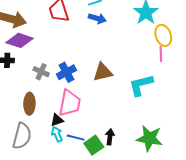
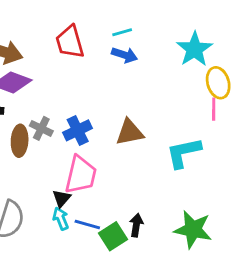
brown ellipse: (29, 104) -> (20, 141), moved
black triangle: (57, 120) -> (62, 198), turned -32

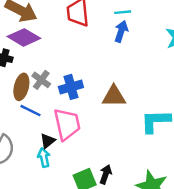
blue arrow: (125, 55) -> (121, 31), turned -100
pink trapezoid: (81, 175) -> (67, 124), turned -36
blue line: (87, 225) -> (30, 111), moved

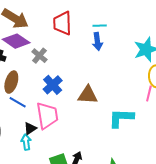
blue arrow: (121, 31) -> (97, 41), turned 150
gray cross: (41, 80) -> (39, 56), moved
blue cross: (71, 87) -> (53, 85), turned -30

